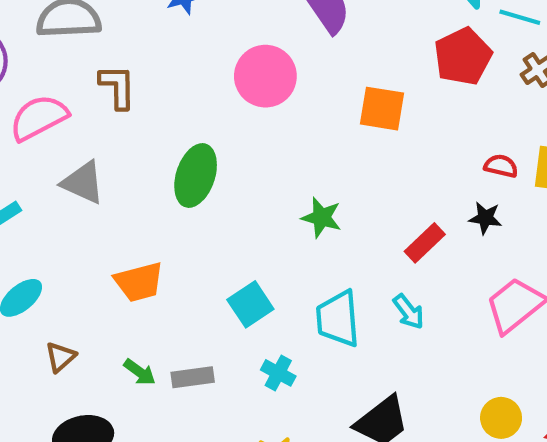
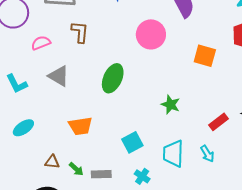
pink semicircle: (39, 118) -> (41, 43), size x0.7
brown triangle: (60, 357) -> (52, 162), moved, turned 42

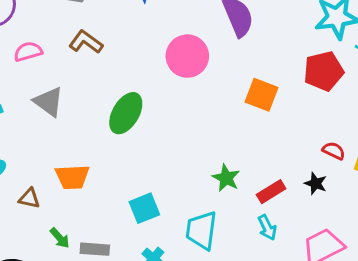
brown L-shape: (80, 32) -> (86, 42), turned -65
green star: (171, 105) -> (226, 178), moved
cyan arrow: (207, 154) -> (267, 228), moved
brown triangle: (52, 162) -> (29, 198), moved

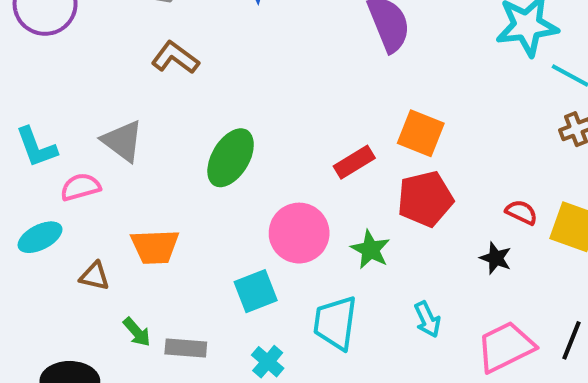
pink semicircle: (28, 52) -> (81, 187), moved
pink circle: (187, 56) -> (299, 233), moved
red pentagon: (324, 71) -> (425, 199), moved
red rectangle: (271, 192) -> (354, 162), moved

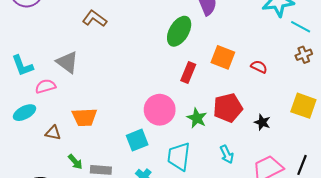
green ellipse: (231, 158) -> (179, 31), moved
red rectangle: (354, 162) -> (188, 73), turned -36
red pentagon: (425, 199) -> (228, 108), moved
red semicircle: (521, 212) -> (259, 67), moved

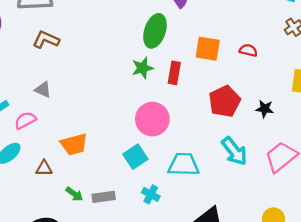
brown L-shape: (95, 19) -> (46, 40), moved
gray triangle: (67, 62) -> (43, 90), size x0.7
green star: (197, 118) -> (143, 68), moved, turned -30
cyan arrow: (227, 154) -> (234, 151), size x1.5
cyan trapezoid: (179, 156) -> (184, 164), turned 96

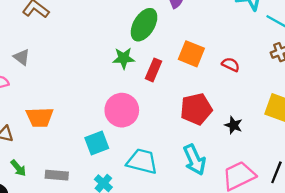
green arrow: (74, 194) -> (18, 168), moved

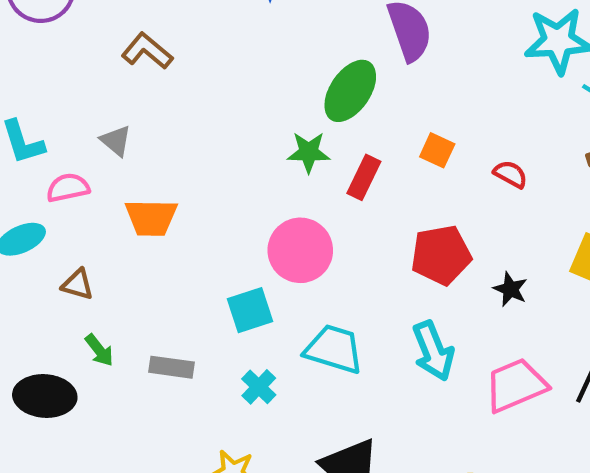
orange square: (191, 54) -> (437, 150), size x0.7
orange trapezoid: (40, 117) -> (151, 218), moved

